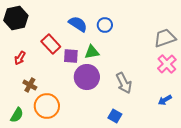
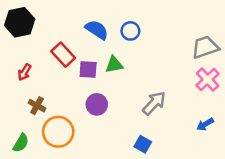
purple circle: (87, 77) -> (97, 104), moved, size x0.7
gray arrow: (124, 83) -> (154, 103), turned -110

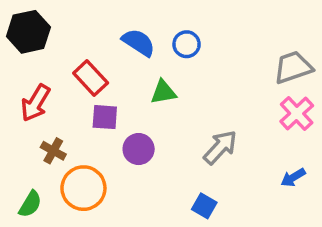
purple square: (88, 70) -> (105, 117), moved
red arrow: (25, 72) -> (36, 103), size x1.5

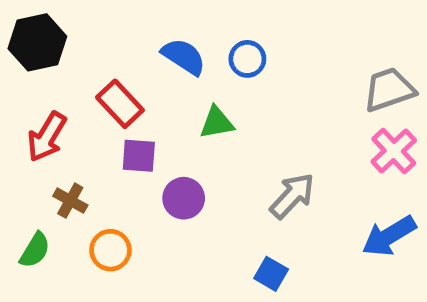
blue arrow: (293, 177) -> (389, 236), size x1.6
orange circle: (83, 188) -> (110, 250), size x0.7
green semicircle: (30, 204) -> (35, 250), moved

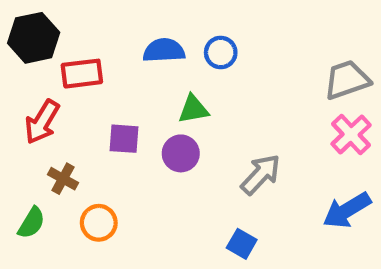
blue semicircle: (184, 57) -> (164, 50), turned -36
red rectangle: (120, 104) -> (82, 74), moved, turned -54
purple circle: (184, 198) -> (181, 153), moved

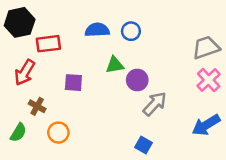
purple circle: (181, 153) -> (137, 80), moved

